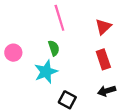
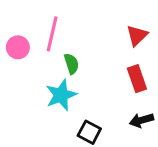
pink line: (59, 18) -> (52, 34), moved, turned 30
pink circle: (13, 53) -> (18, 47), moved

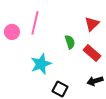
green semicircle: (71, 64) -> (70, 42), moved
red rectangle: (137, 79) -> (92, 53), turned -30

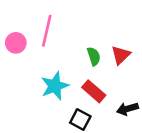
red triangle: (92, 24) -> (121, 55), moved
red rectangle: (92, 53) -> (94, 91), moved

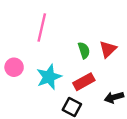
pink circle: (16, 43) -> (14, 67), moved
red rectangle: (94, 91) -> (84, 82), turned -70

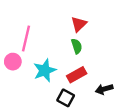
pink line: (42, 27) -> (26, 38), moved
red triangle: (108, 49) -> (79, 24), moved

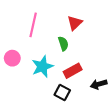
pink line: (26, 38) -> (33, 25), moved
green semicircle: (77, 46) -> (63, 44), moved

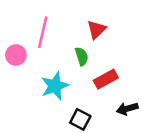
pink circle: (12, 58) -> (16, 55), moved
red rectangle: (73, 71) -> (106, 79), moved

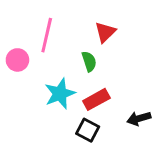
red rectangle: (106, 79) -> (96, 99), moved

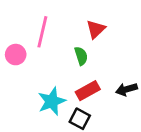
cyan star: (60, 94) -> (52, 101), moved
black arrow: (139, 118) -> (127, 89), moved

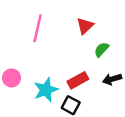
pink circle: (16, 55) -> (11, 78), moved
green semicircle: (81, 56) -> (102, 50), moved, turned -119

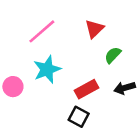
pink line: (38, 28) -> (42, 31), turned 36
cyan star: (46, 90) -> (47, 69), moved

